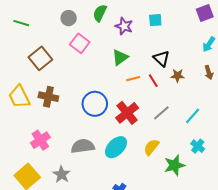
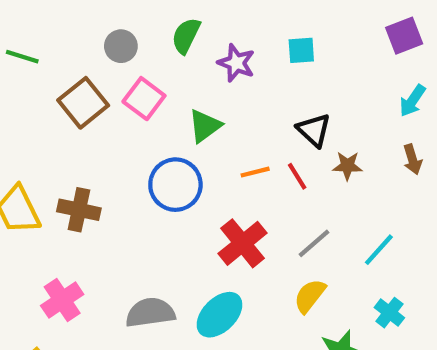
green triangle: (120, 57) -> (205, 126), moved
brown square: (40, 58) -> (83, 103), moved
blue circle: (95, 104) -> (175, 185), moved
yellow semicircle: (151, 147) -> (310, 296), moved

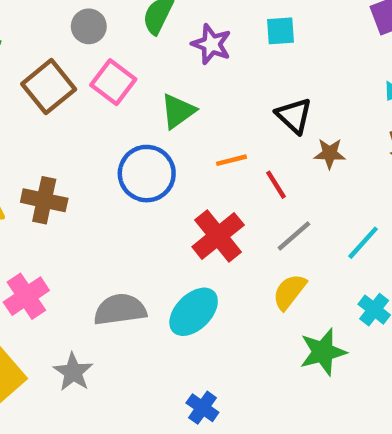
red line: (297, 176) -> (276, 185), moved

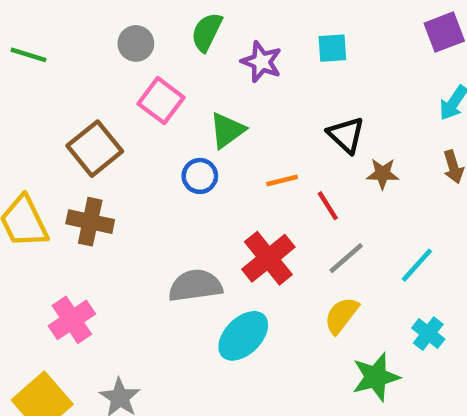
brown square: (49, 87) -> (95, 149), moved
blue circle: (147, 174) -> (200, 176), moved, size x0.6
gray semicircle: (120, 310) -> (195, 286), moved

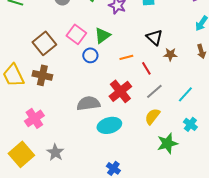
pink square: (161, 101) -> (76, 34), moved
cyan ellipse: (243, 336) -> (109, 125), turned 30

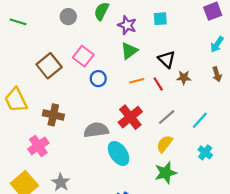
green triangle: (102, 35) -> (129, 51), moved
red line: (146, 68) -> (158, 84), moved
brown cross: (42, 75) -> (53, 115), moved
cyan ellipse: (109, 125) -> (119, 153), turned 70
green star: (167, 143) -> (166, 173), moved

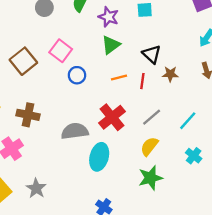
red line: (158, 84) -> (142, 81), turned 40
cyan ellipse: (119, 153) -> (99, 157), turned 50

